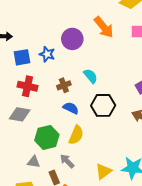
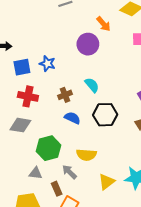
orange arrow: (104, 27) -> (103, 24), moved, size x0.7
purple circle: (72, 39) -> (88, 44), moved
yellow semicircle: (76, 135) -> (86, 155), moved, turned 72

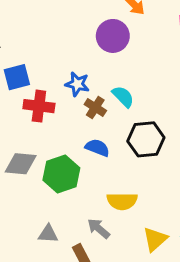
blue star: (47, 64) -> (77, 84), moved
brown cross: (65, 95) -> (95, 107), moved, turned -32
red cross: (28, 96) -> (39, 106), moved
green hexagon: (49, 148) -> (61, 174), moved

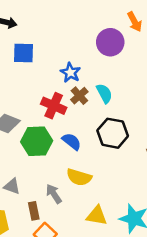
red cross: (39, 106) -> (54, 106), moved
blue semicircle: (97, 148) -> (72, 141), moved
yellow triangle: (155, 239) -> (97, 216), turned 35

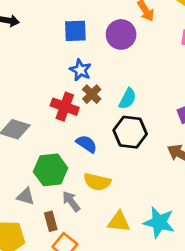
blue square: (23, 53) -> (75, 31), moved
cyan semicircle: (104, 93) -> (128, 99), moved, turned 60
green hexagon: (37, 141) -> (51, 170), moved

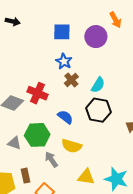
red cross: (65, 107) -> (38, 93), moved
gray triangle: (26, 196) -> (14, 143), moved
brown rectangle: (51, 221) -> (26, 176), moved

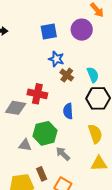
cyan semicircle: (98, 85) -> (93, 75), turned -42
blue semicircle: (65, 117) -> (68, 111), turned -119
yellow semicircle: (72, 146) -> (95, 134), moved, turned -114

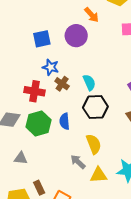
red cross: (37, 94) -> (35, 91), moved
green hexagon: (45, 133) -> (39, 123), moved
gray arrow: (63, 154) -> (78, 162), moved

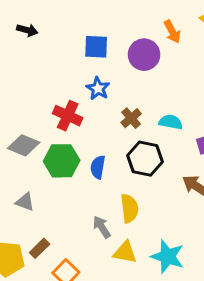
cyan semicircle: (89, 82) -> (171, 122), moved, turned -70
brown cross: (62, 84) -> (131, 118), moved
brown rectangle: (39, 188) -> (40, 248), turned 56

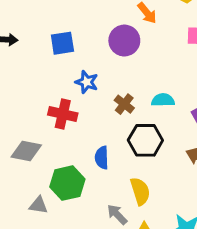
blue square: (96, 47) -> (62, 43), moved
green hexagon: (62, 161) -> (67, 183), moved

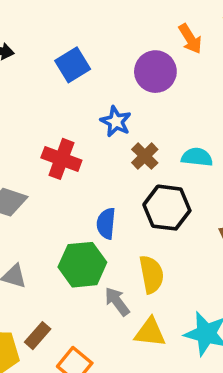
blue square: (62, 43) -> (73, 65), turned -30
blue star: (87, 82) -> (116, 121), moved
green hexagon: (67, 183) -> (82, 265), moved

